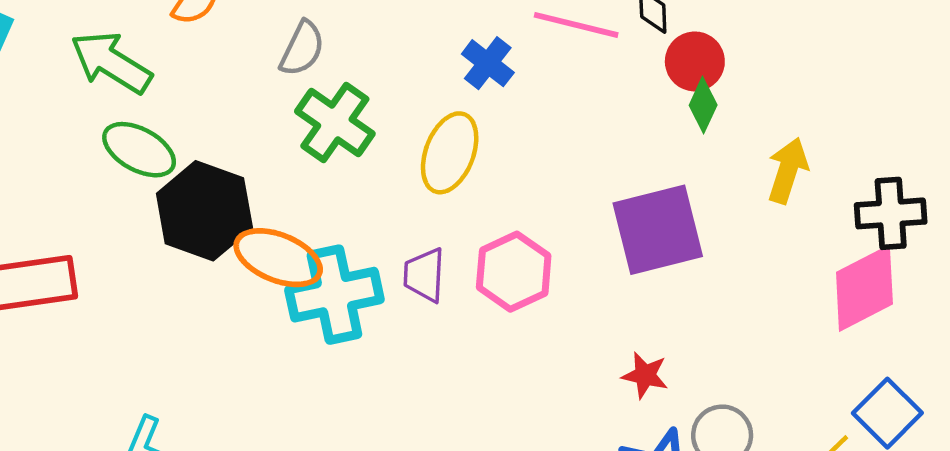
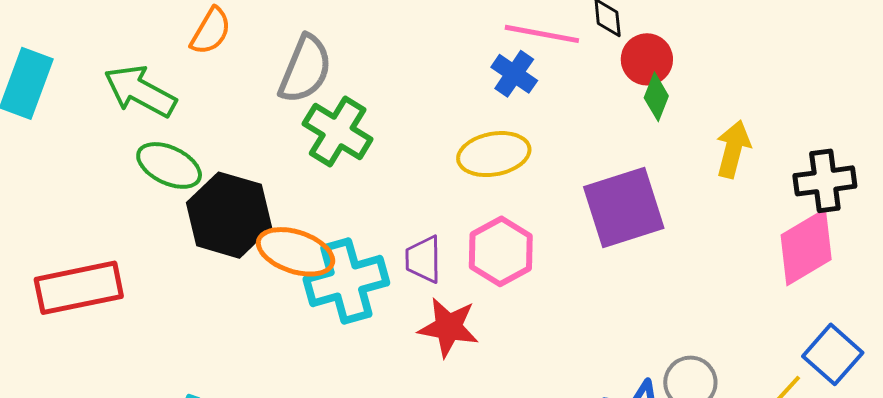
gray semicircle: (302, 49) -> (305, 69), size x1.4
blue cross: (488, 63) -> (514, 74), moved
yellow ellipse: (450, 153) -> (494, 154), moved, turned 62
red star: (645, 375) -> (449, 327), moved, size x1.5

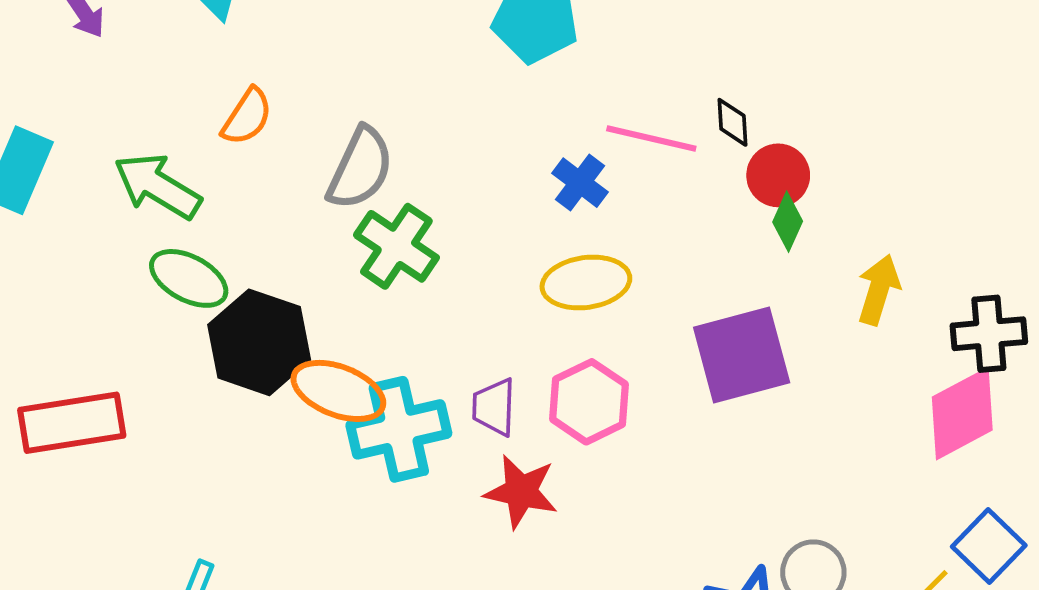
blue cross: (514, 74) -> (580, 183), moved

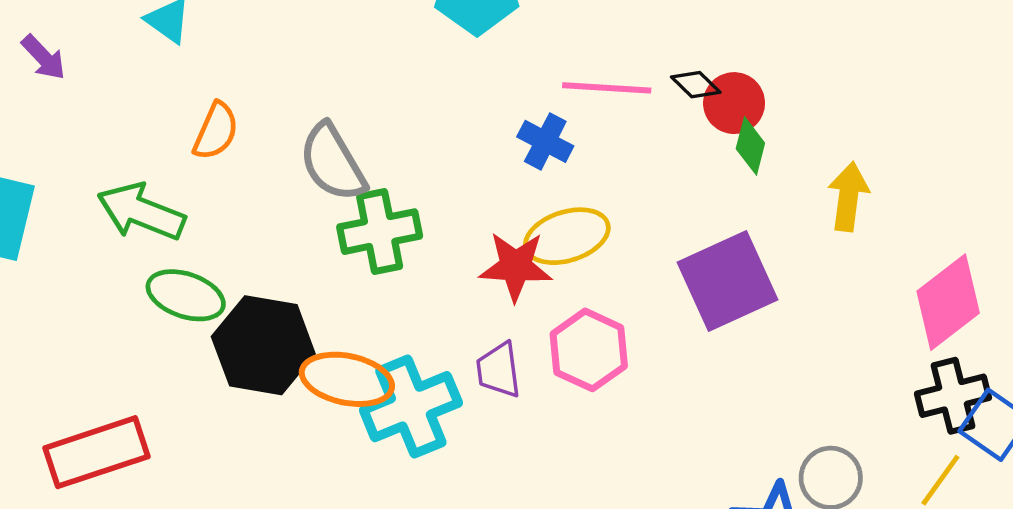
black diamond: (732, 122) -> (696, 85), moved, turned -33
gray semicircle: (360, 168) -> (333, 163), turned 134
green cross: (396, 246) -> (380, 232), turned -36
black cross: (989, 334) -> (953, 396), moved
red star: (521, 492) -> (516, 266), moved

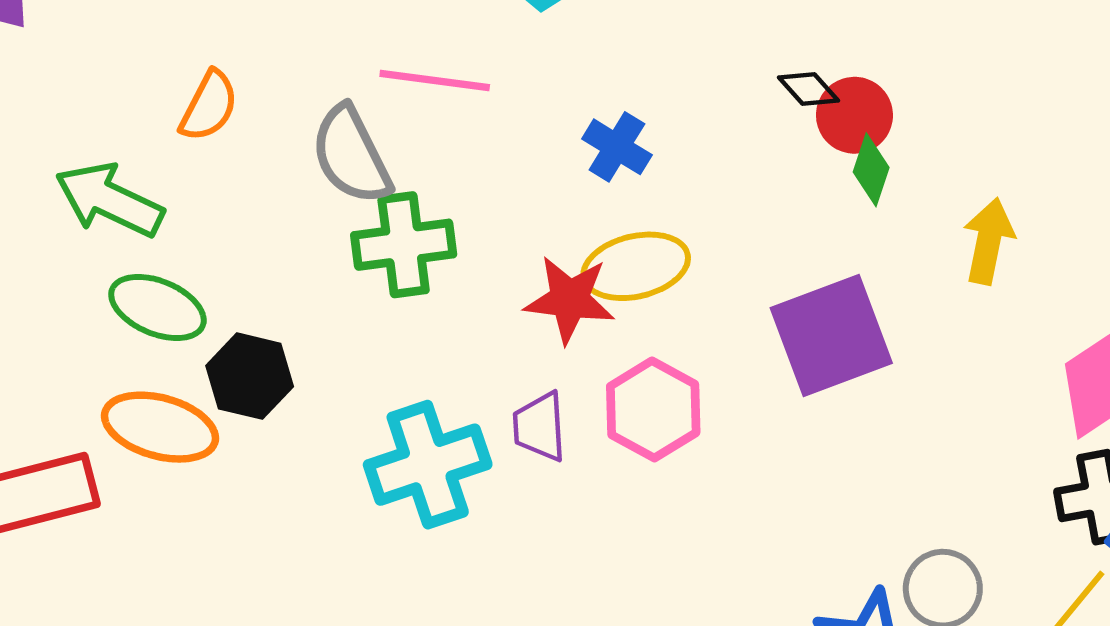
pink line: (607, 88) -> (435, 80), moved
black hexagon: (263, 345) -> (250, 376), size x0.7
orange ellipse: (347, 379) -> (160, 427), moved

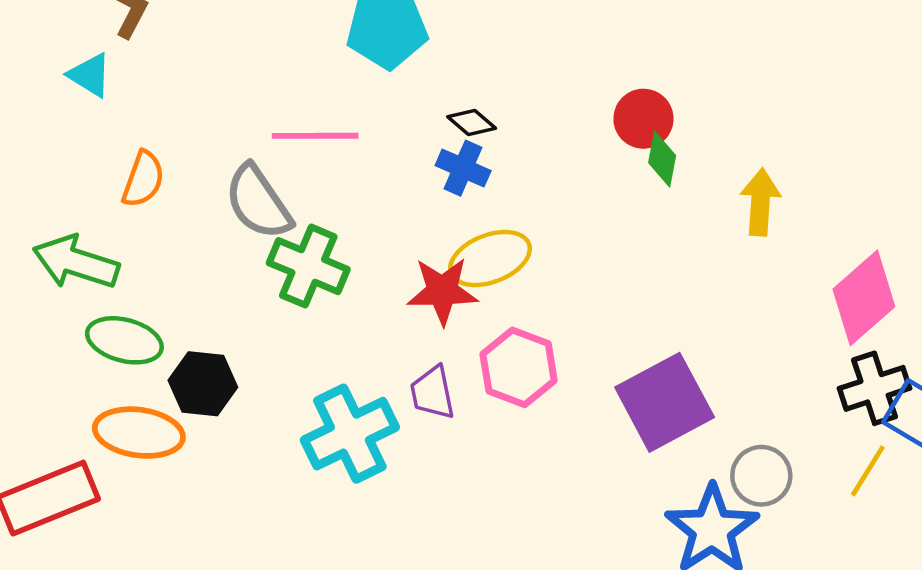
black diamond: (808, 89) -> (472, 123), moved
green cross: (404, 245) -> (308, 266), turned 38
purple square: (831, 336) -> (665, 402), moved

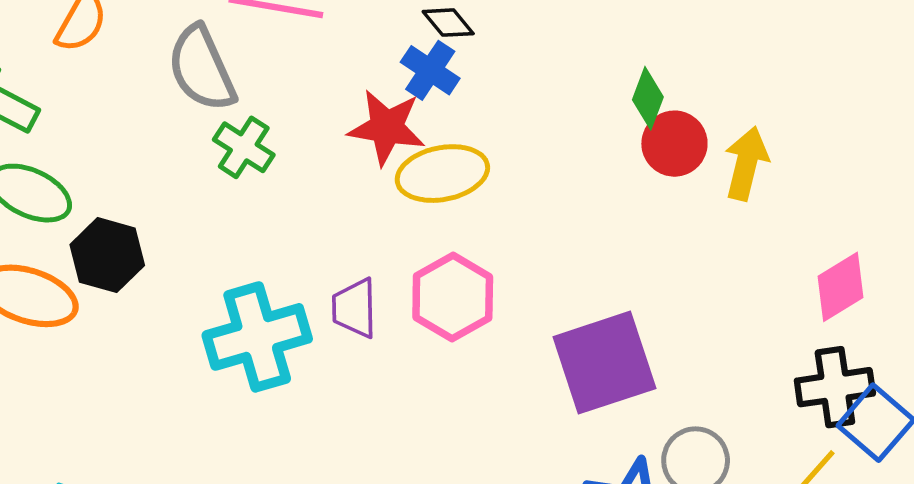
red circle: (643, 119) -> (674, 144), moved
green cross: (308, 266) -> (244, 147), size x0.7
red star: (442, 291) -> (387, 127), moved
pink diamond: (864, 298) -> (840, 287), size x0.7

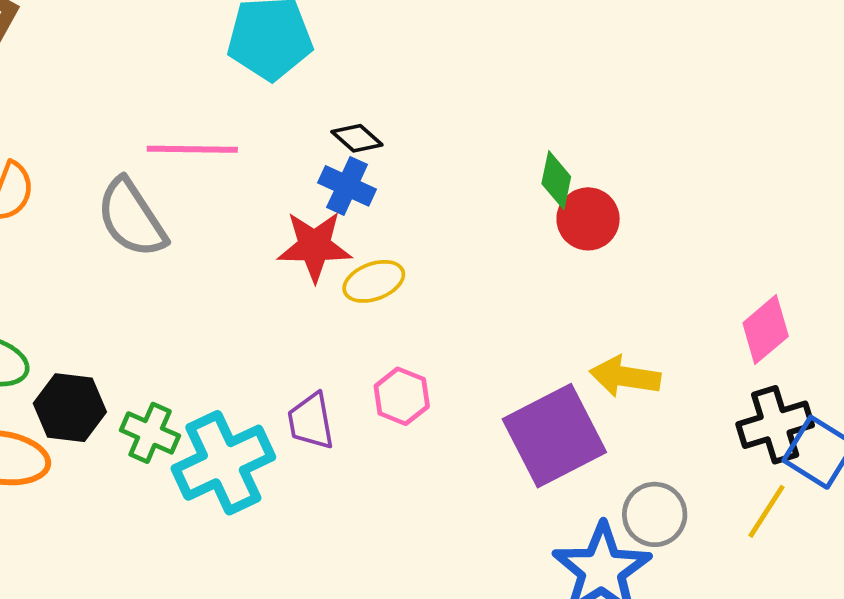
green cross: (244, 147) -> (150, 433), moved
yellow arrow: (746, 163) -> (625, 377), moved, turned -86
yellow ellipse: (442, 174) -> (374, 281), size x0.7
pink hexagon: (453, 297) -> (402, 396), size x0.7

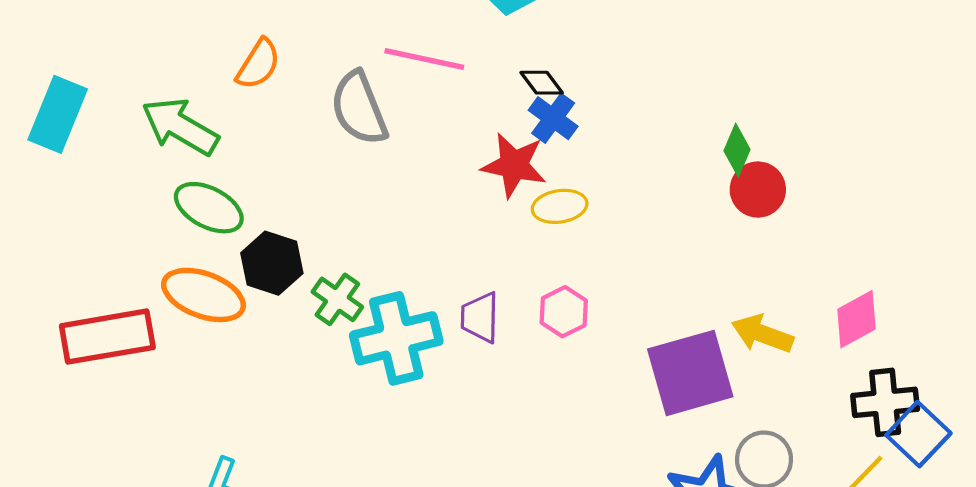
black diamond: (357, 138) -> (542, 83), moved
pink diamond: (766, 330) -> (857, 319), moved

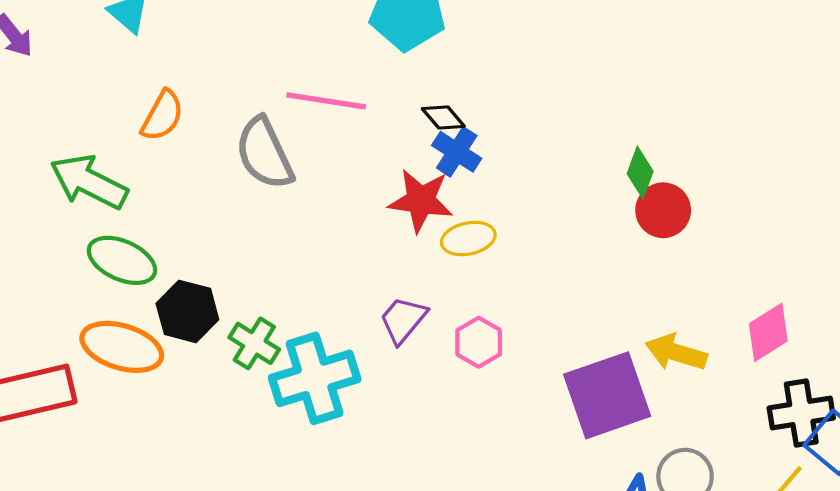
purple trapezoid: (480, 317) -> (403, 320), moved, turned 42

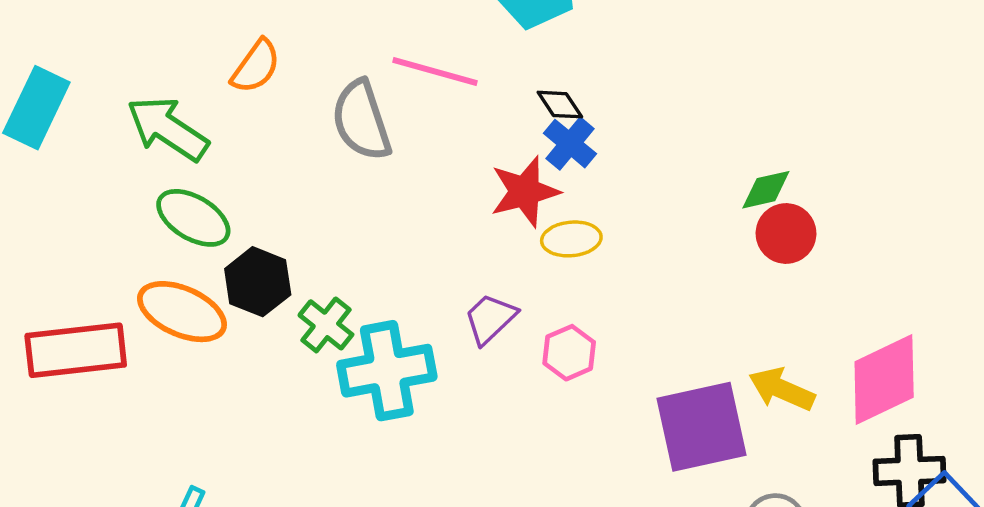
green diamond: (640, 173) -> (766, 190), turned 51
red star: (421, 200) -> (525, 192), turned -30
pink diamond: (768, 332) -> (884, 379), size x1.5

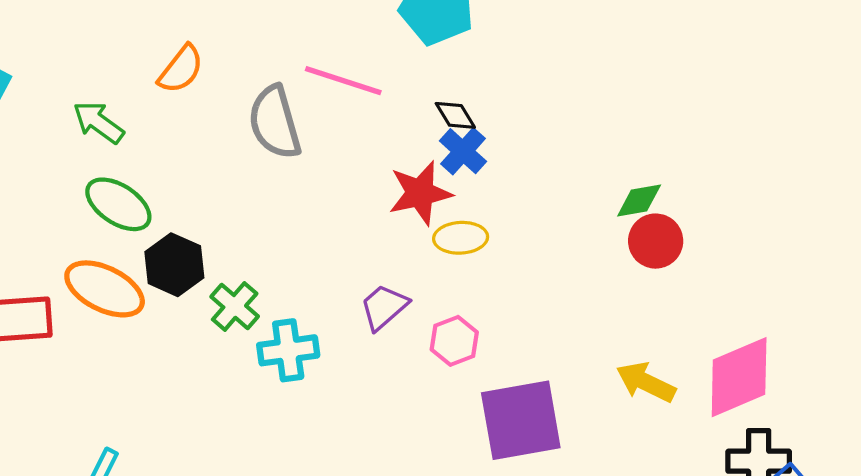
green arrow: (168, 129) -> (98, 122), size x0.7
cyan cross: (387, 371) -> (288, 350), size x0.7
purple square: (701, 427) -> (521, 420), moved

